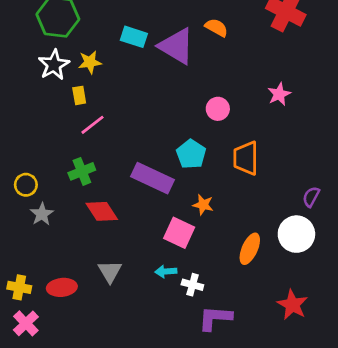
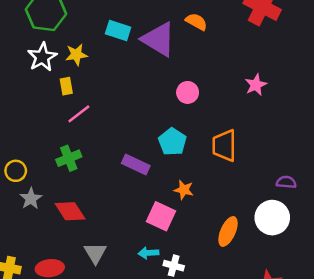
pink circle: (218, 109) -> (188, 92), moved
purple rectangle: (152, 178) -> (136, 164), size x0.7
purple semicircle: (311, 197) -> (286, 182), turned 66
red diamond: (102, 211) -> (70, 211), moved

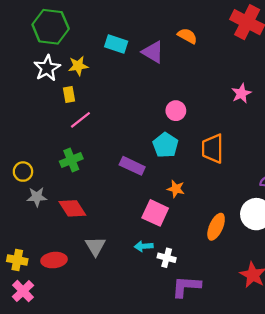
purple triangle: (158, 39) -> (153, 52), size x0.7
pink circle: (188, 92) -> (176, 111), moved
gray star: (31, 199) -> (37, 197), turned 30

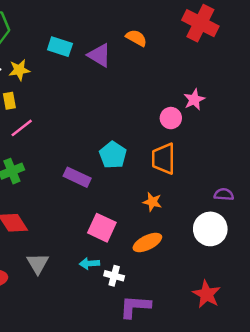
pink circle: (176, 111) -> (171, 118), moved
orange star: (176, 189) -> (152, 202), moved
orange ellipse: (216, 227) -> (147, 243), moved, turned 40

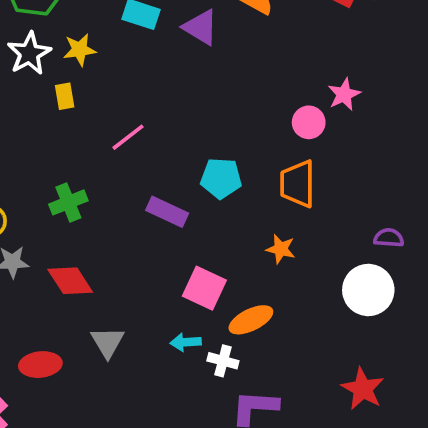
pink line: (22, 128) -> (128, 137), moved
cyan pentagon: (113, 155) -> (221, 178), turned -30
orange ellipse: (147, 243) -> (251, 320), moved

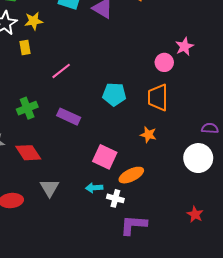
purple rectangle: (167, 212) -> (69, 117), moved
red star: (363, 389) -> (195, 214), size x0.7

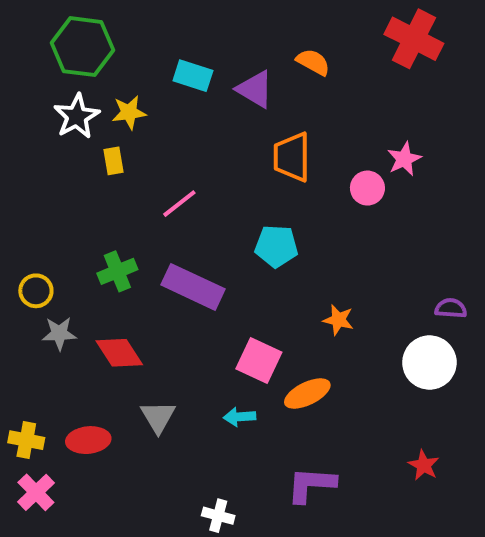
orange trapezoid: (158, 97) -> (292, 157), moved
purple rectangle: (69, 117) -> (193, 287), size x1.4
white cross: (115, 198) -> (218, 516), moved

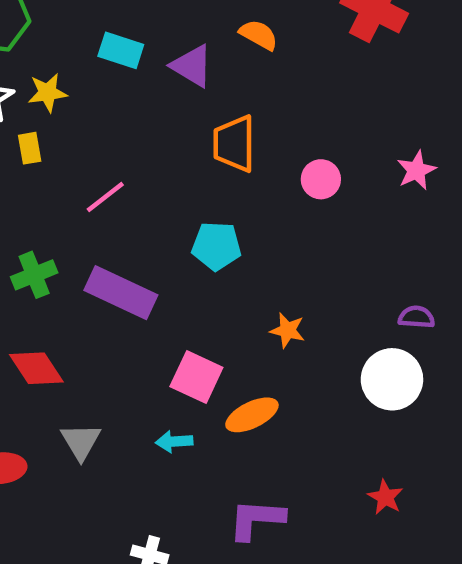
pink star: (404, 159) -> (416, 170), moved

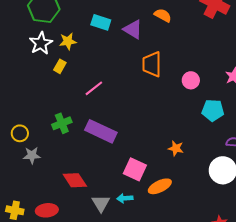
yellow rectangle: (30, 148) -> (60, 66), turned 40
cyan pentagon: (216, 246) -> (213, 110), moved
red diamond: (36, 368) -> (75, 180), moved
gray triangle: (81, 442) -> (101, 203), moved

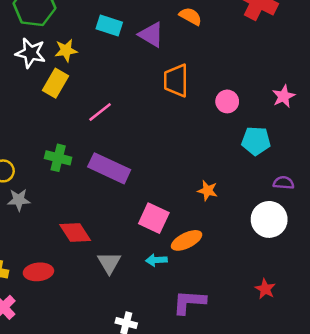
white star: (41, 43) -> (31, 53), turned -30
yellow rectangle: (60, 66) -> (55, 83), size x1.5
green cross: (62, 123) -> (58, 158), turned 36
cyan arrow: (125, 198) -> (156, 260), moved

